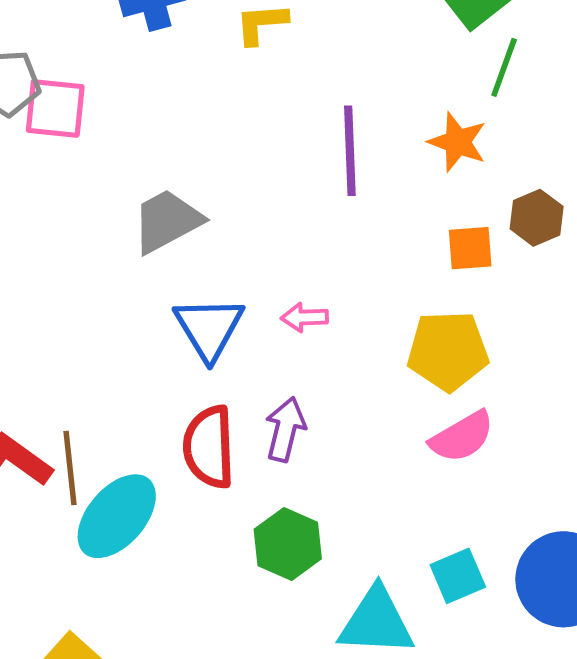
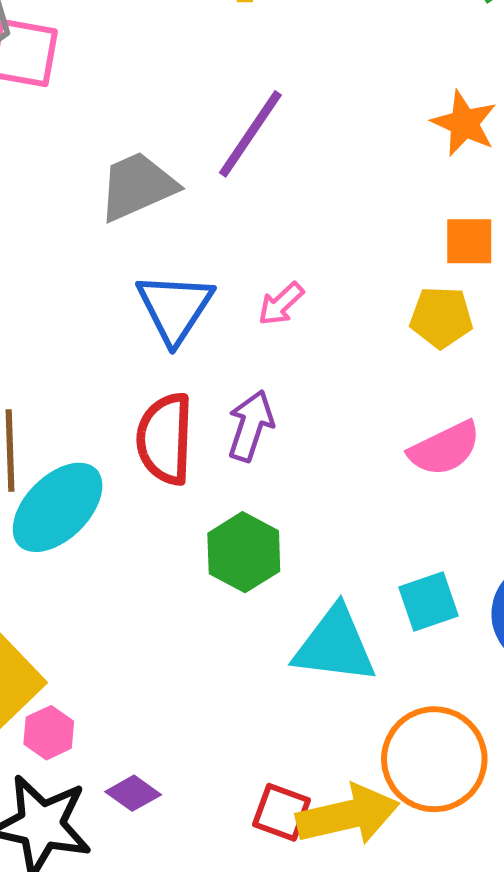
purple line: (350, 151) -> (250, 134), moved, turned 32
pink arrow: (304, 317) -> (281, 304), turned -45
yellow pentagon: (448, 351) -> (441, 317), moved, size x0.7

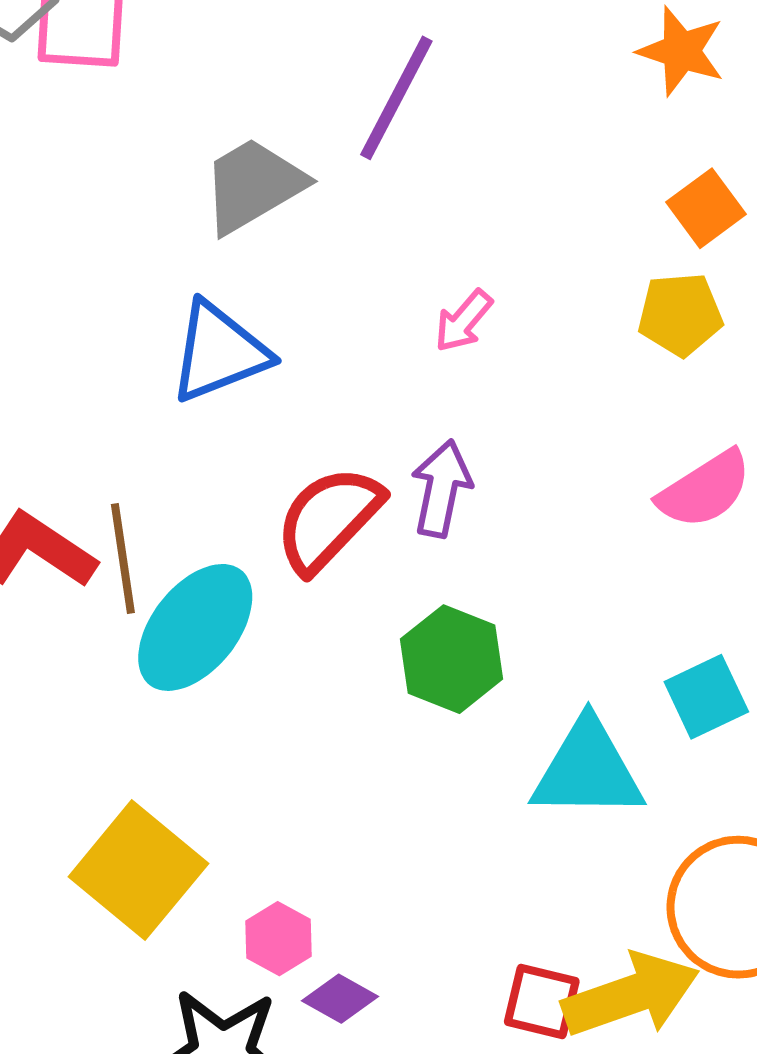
orange square: (469, 241) -> (706, 208), turned -30
blue triangle: (175, 308) -> (219, 352), moved, turned 42
red semicircle: (165, 439) -> (329, 519), turned 48
pink hexagon: (49, 733) -> (278, 939), moved

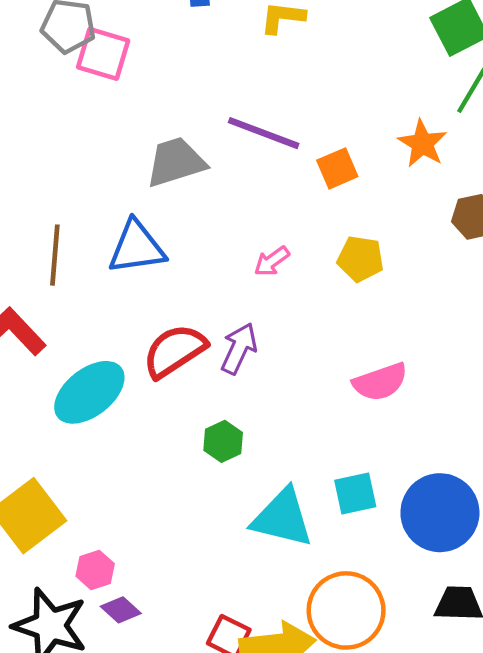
purple line: (396, 98) -> (264, 133), turned 70
orange square: (706, 208) -> (337, 168), moved
yellow pentagon: (680, 314) -> (360, 259), moved
brown line: (123, 558) -> (55, 255), moved
green hexagon: (451, 659) -> (223, 441), size x0.7

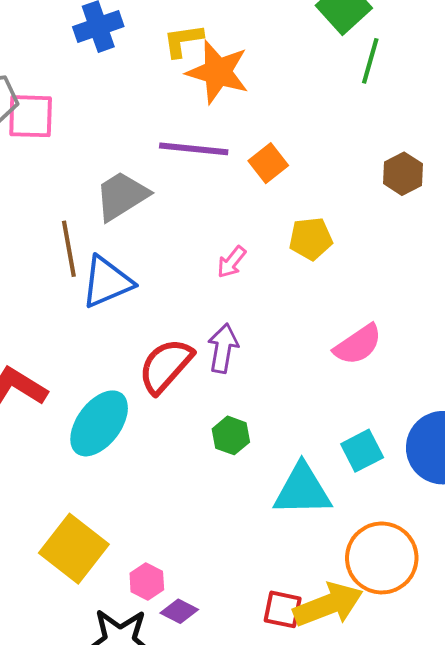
orange star: (422, 143) -> (218, 72), moved, size x1.4
brown line: (55, 255) -> (69, 249), moved

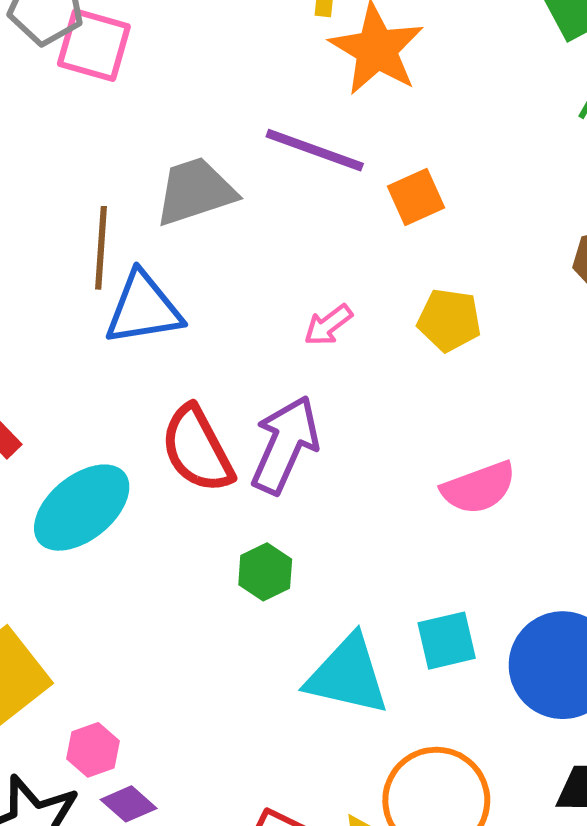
purple arrow: (223, 348) -> (285, 445), size x1.4
red semicircle: (166, 366) -> (197, 449), turned -84

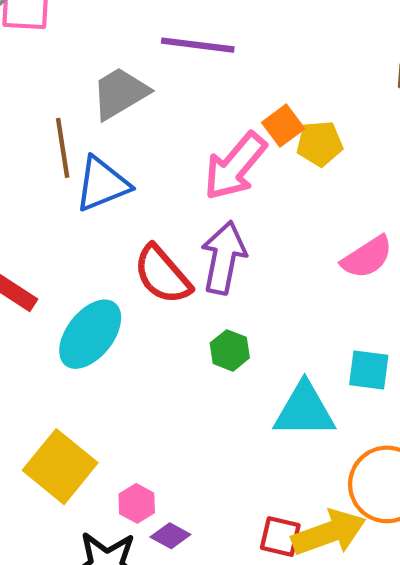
orange square: (416, 197) -> (283, 126), moved
pink arrow: (328, 325) -> (235, 166), size x2.0
cyan square: (447, 641) -> (369, 370), turned 33

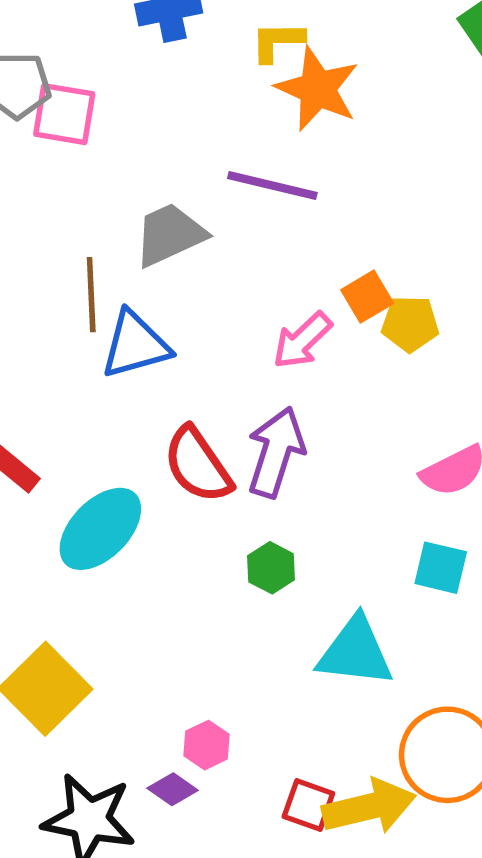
pink arrow: (235, 166) -> (302, 341), size x0.7
cyan square: (369, 370) -> (441, 568), moved
pink hexagon: (137, 503) -> (207, 745), moved

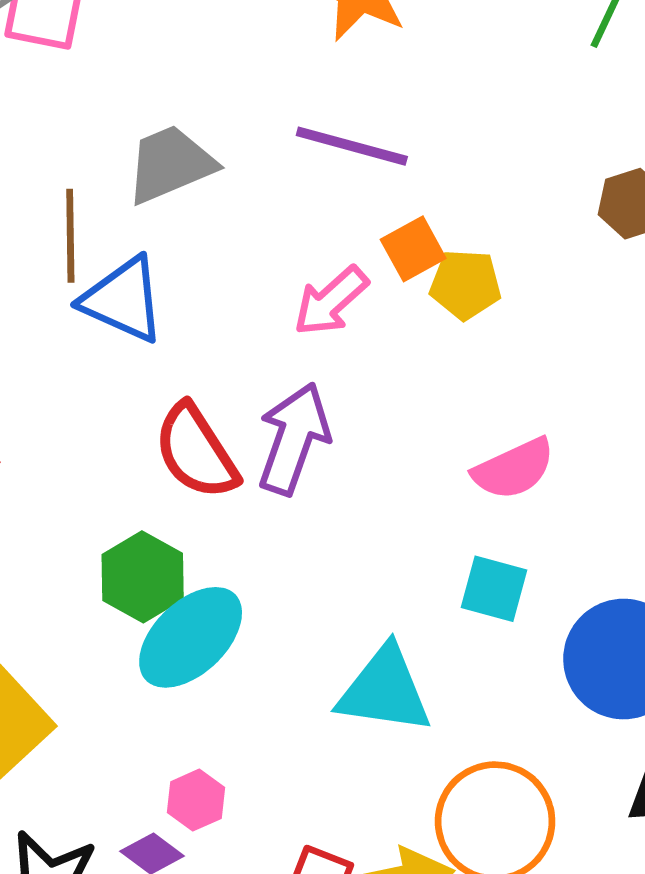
purple line: (272, 186) -> (352, 146), moved
blue triangle: (135, 345) -> (123, 300), turned 38
cyan ellipse: (100, 529) -> (191, 637), moved
green hexagon: (271, 568) -> (143, 577), moved, size x1.4

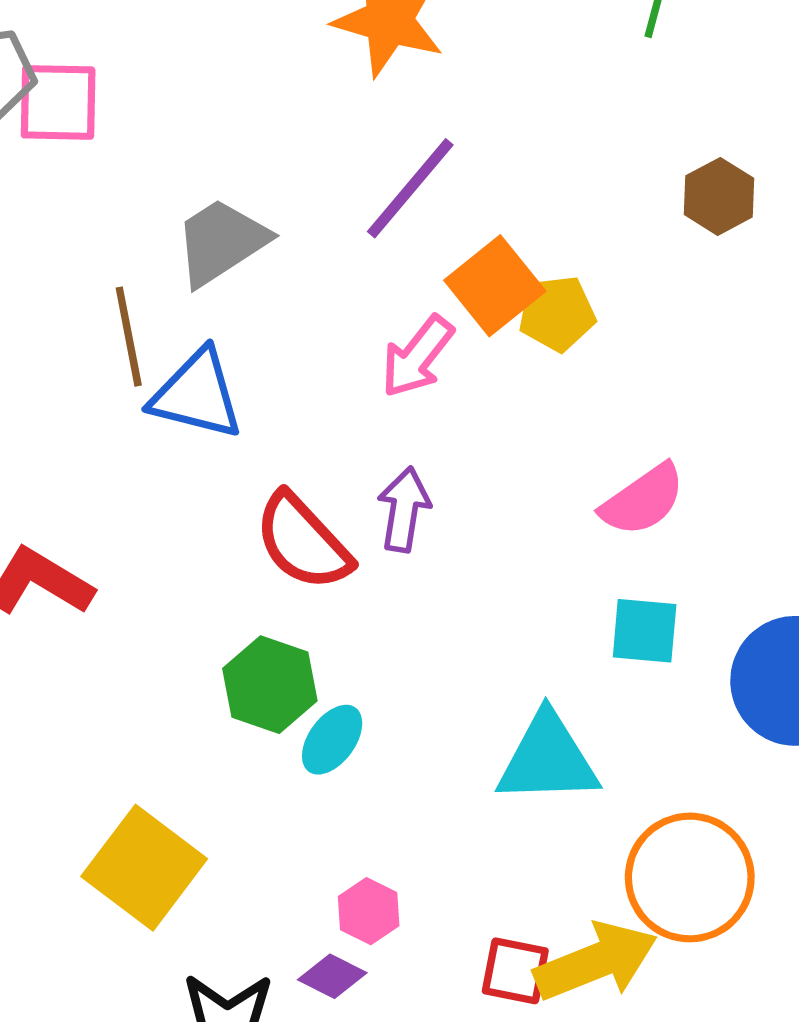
purple line: (352, 146) -> (410, 188), turned -55
orange square: (413, 249) -> (495, 286), size x1.4
purple arrow: (294, 439) -> (404, 509), size x0.7
cyan ellipse: (191, 637) -> (332, 740), size x0.6

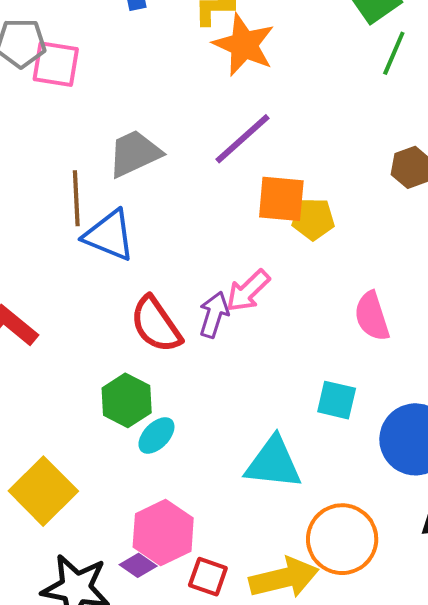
orange square: (495, 286) -> (281, 199), turned 36
pink arrow: (417, 357) -> (248, 291), moved
pink semicircle: (643, 500) -> (372, 316), moved, turned 99
pink hexagon: (369, 911) -> (163, 533), size x1.8
red square: (515, 971) -> (208, 577), moved

